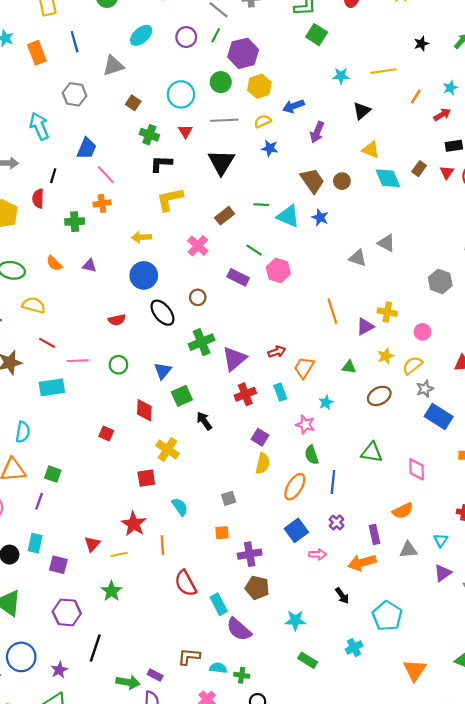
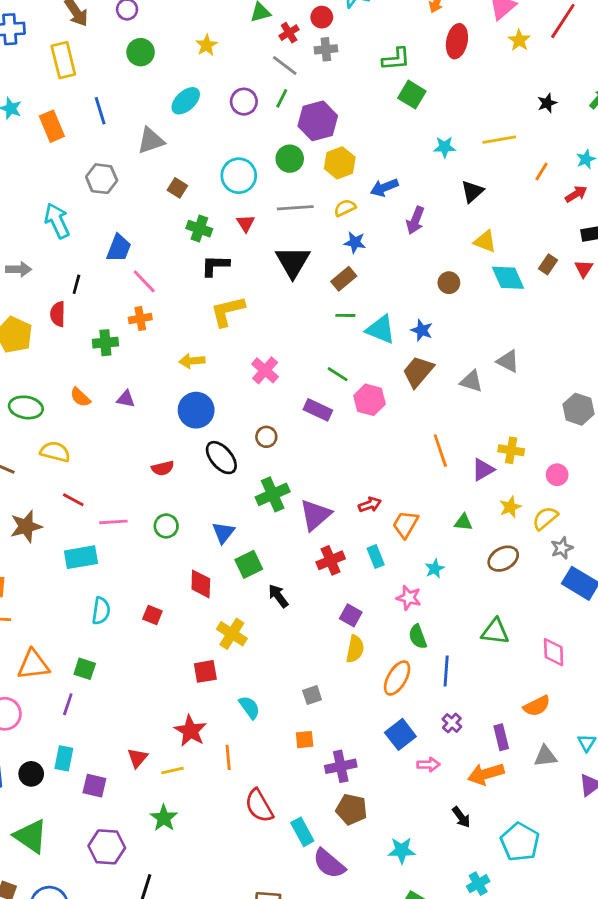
brown trapezoid: (312, 181) -> (418, 372), moved, turned -104
brown rectangle: (225, 216) -> (344, 279), moved
cyan semicircle: (23, 432) -> (101, 611), moved

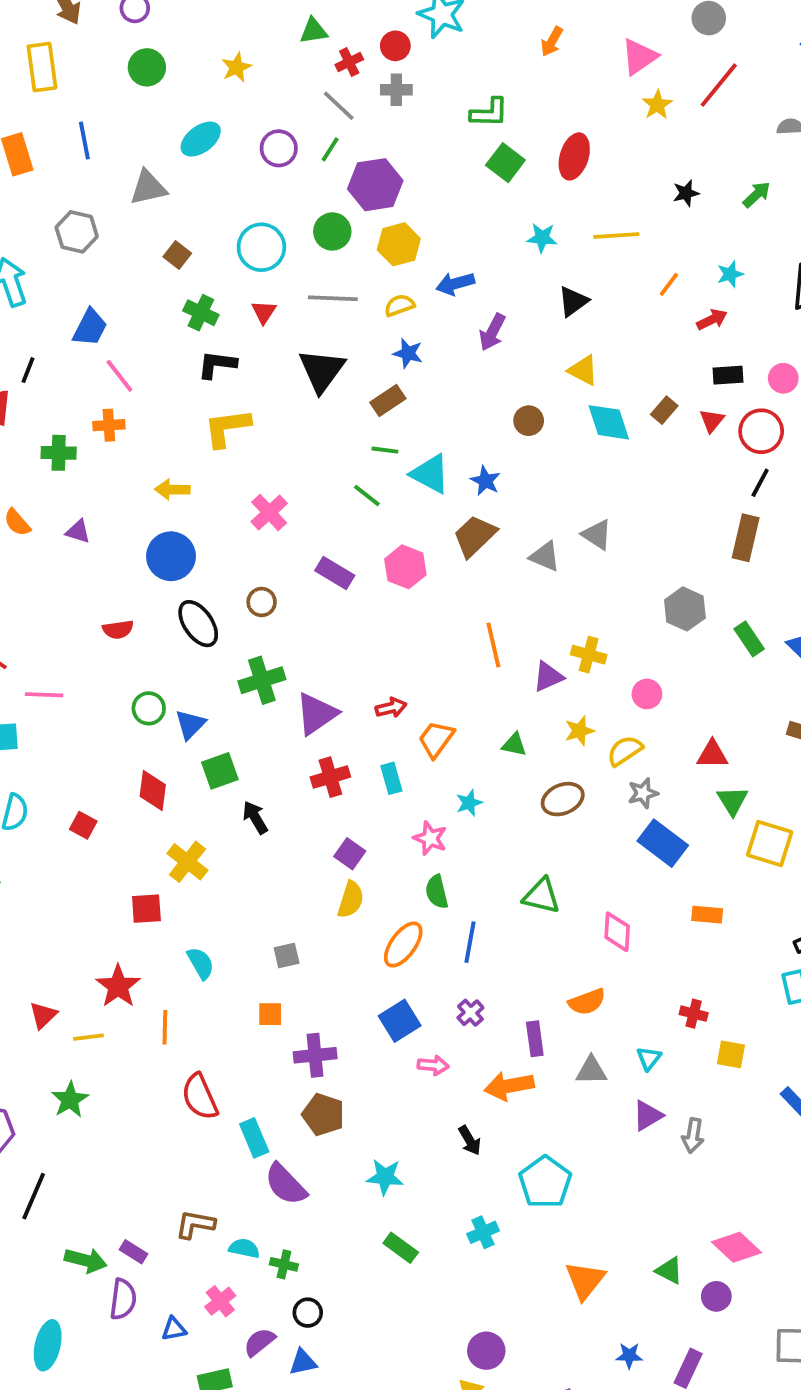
red ellipse: (457, 41) -> (574, 156), moved
green line: (338, 374) -> (367, 495), moved
green circle: (166, 526) -> (149, 708), moved

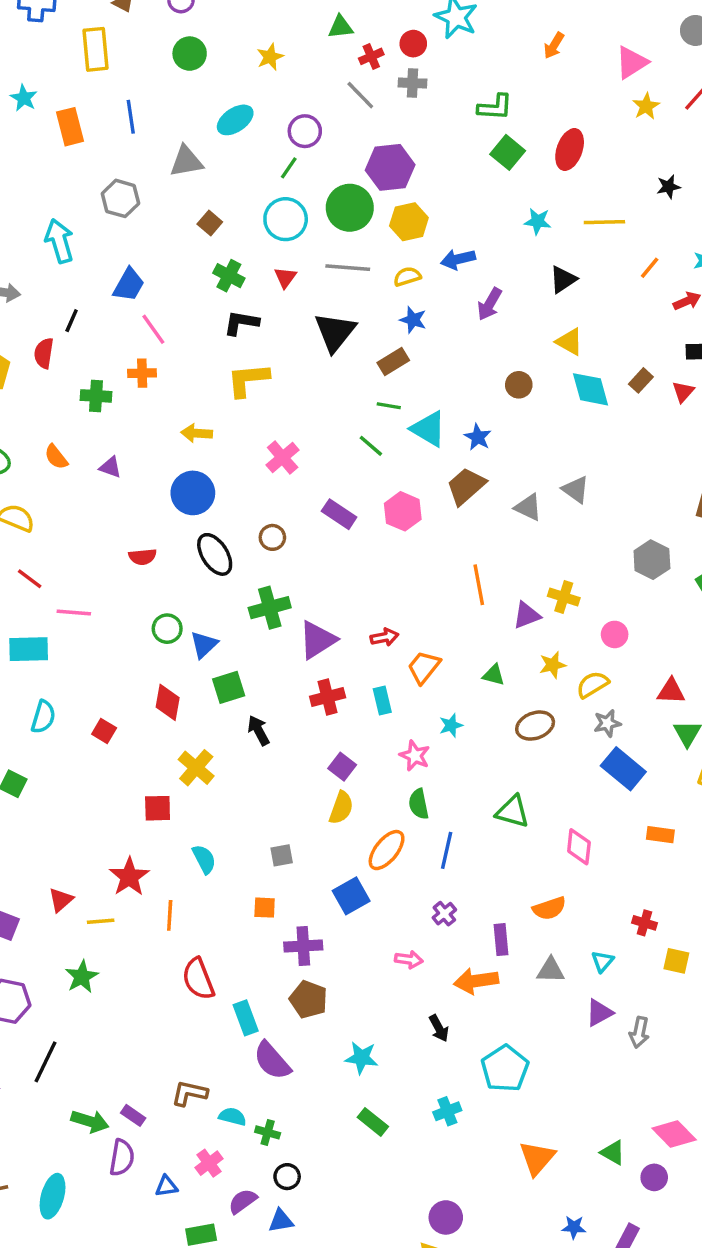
green line: (330, 149) -> (289, 168), moved
green circle: (332, 231) -> (350, 208), size x1.4
blue square: (400, 1021) -> (351, 896), moved

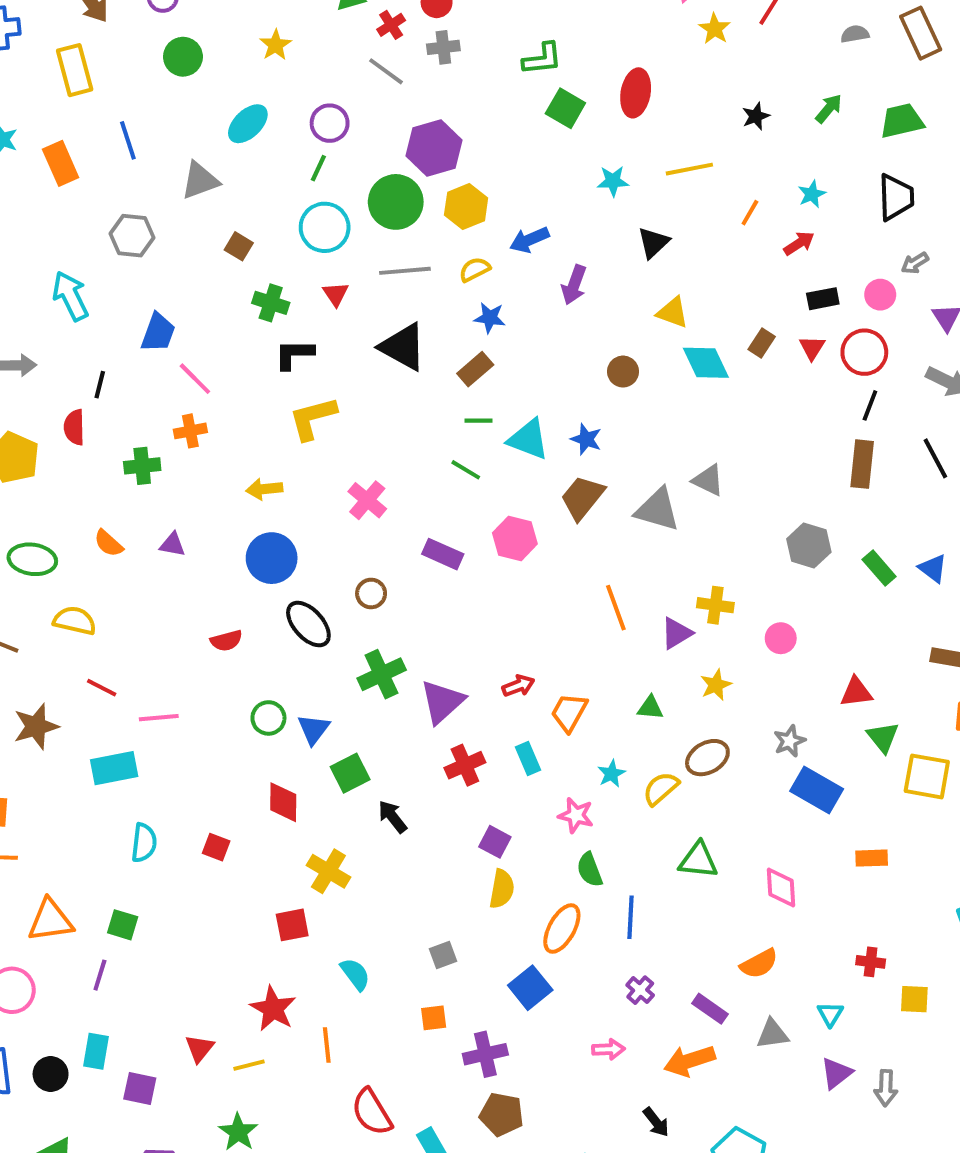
black triangle: (335, 332) -> (403, 347), turned -30
gray triangle: (528, 507) -> (657, 510), size x1.4
yellow semicircle: (593, 685) -> (661, 788), moved
purple rectangle: (501, 940) -> (710, 1009), turned -40

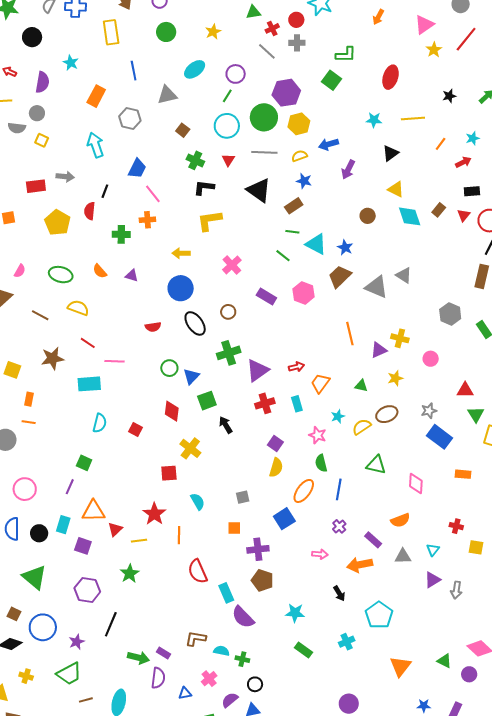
green square: (565, 108) -> (331, 80), moved
orange rectangle: (61, 163) -> (96, 96), moved, turned 45
orange triangle: (50, 920) -> (93, 511), moved

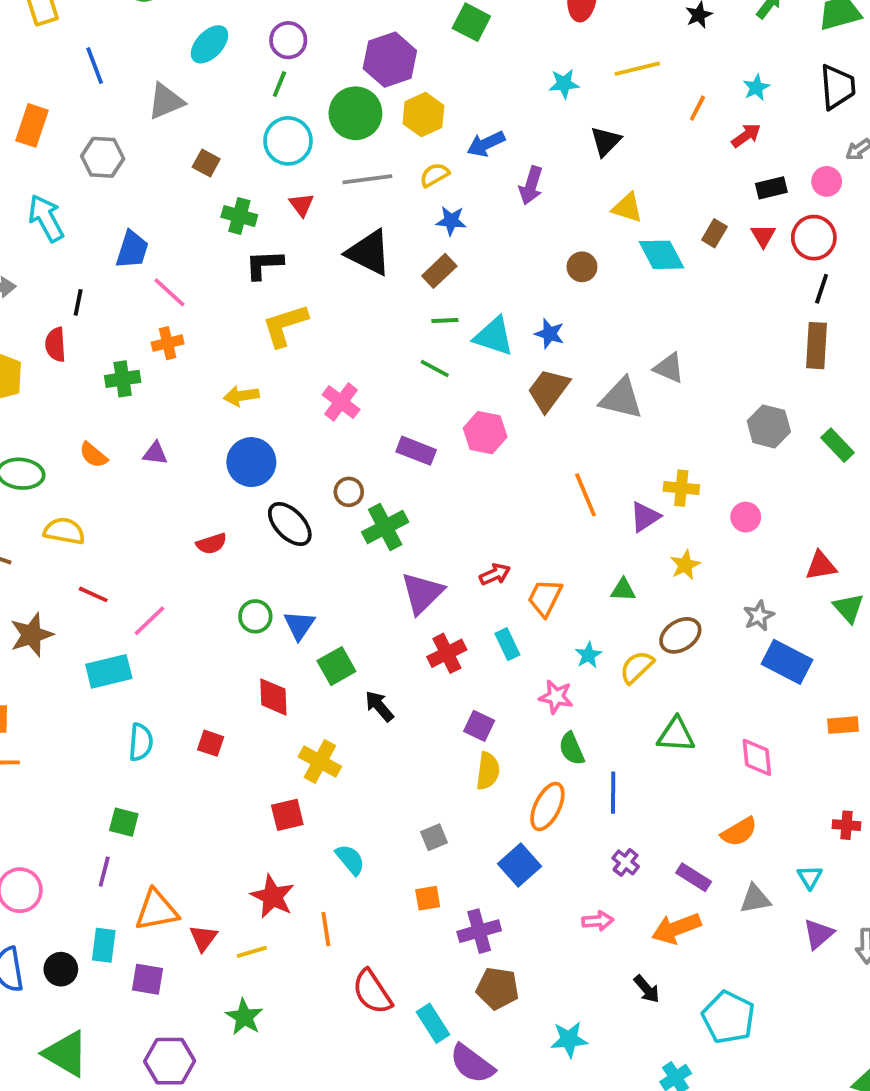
green cross: (229, 353) -> (385, 527), moved
pink line: (115, 361) -> (149, 621), turned -36

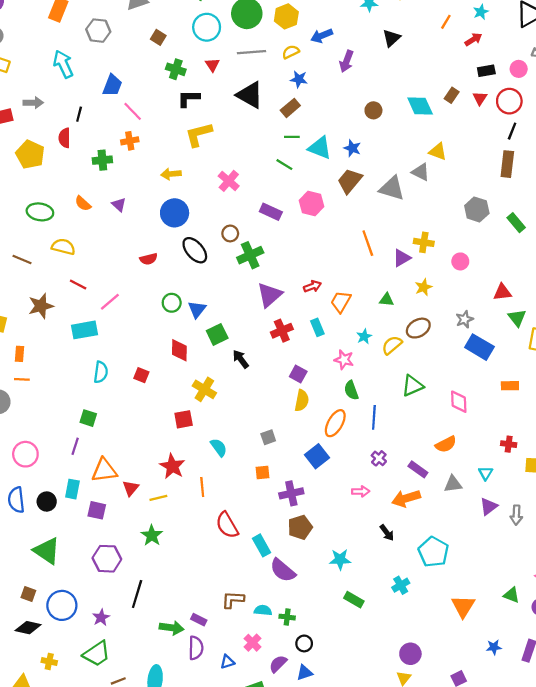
yellow triangle: (627, 208) -> (438, 151), moved
purple triangle: (155, 453) -> (119, 205), turned 32
green triangle: (676, 735) -> (412, 386), turned -30
brown pentagon: (497, 988) -> (300, 527), turned -30

